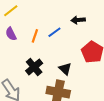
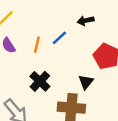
black triangle: (65, 69) -> (86, 82), moved, turned 32

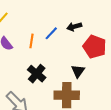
black arrow: (86, 21) -> (74, 27), moved

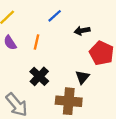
blue line: (51, 33) -> (55, 16), moved

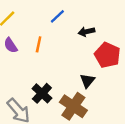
black cross: (39, 76) -> (42, 93), moved
brown cross: (69, 101) -> (73, 106), turned 30

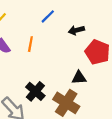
black triangle: (87, 81) -> (79, 78), turned 49

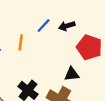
blue line: (48, 16) -> (44, 25), moved

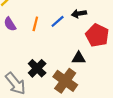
blue line: (44, 25) -> (58, 21), moved

